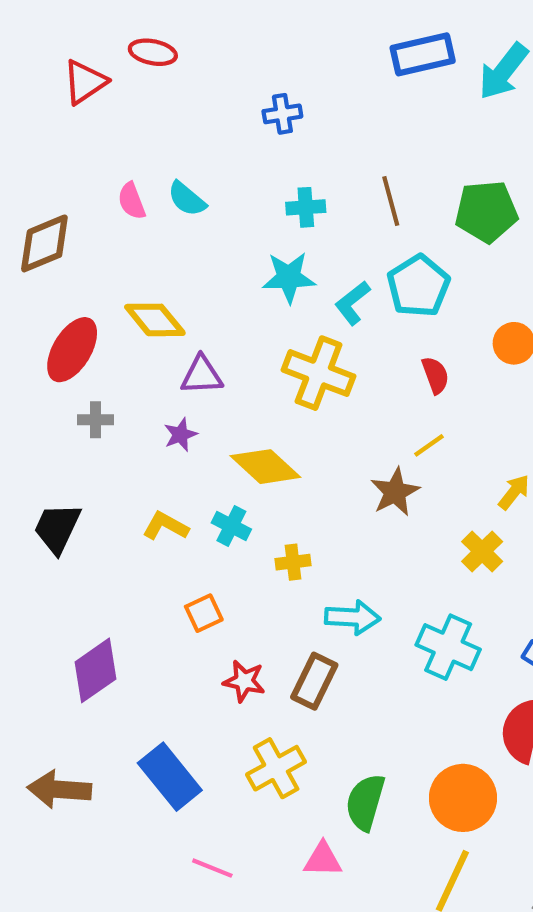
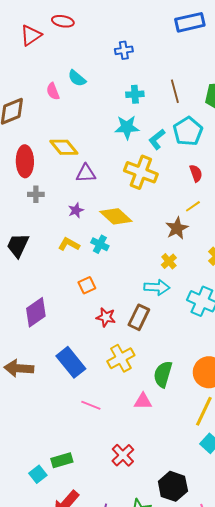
cyan semicircle: (187, 199) -> (77, 78), moved
red ellipse: (72, 350) -> (25, 161), turned -32
purple star: (180, 435) -> (76, 210), moved
yellow cross: (293, 562) -> (169, 261), moved, turned -35

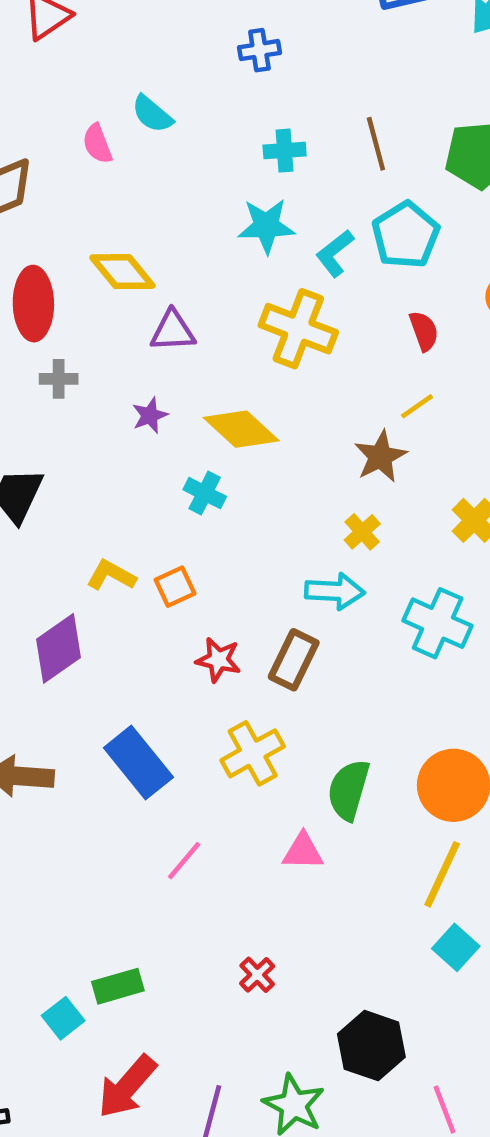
yellow L-shape: (69, 244) -> (111, 575), moved
pink line: (91, 405) -> (184, 861), turned -72
red cross: (123, 455) -> (257, 975), size x0.7

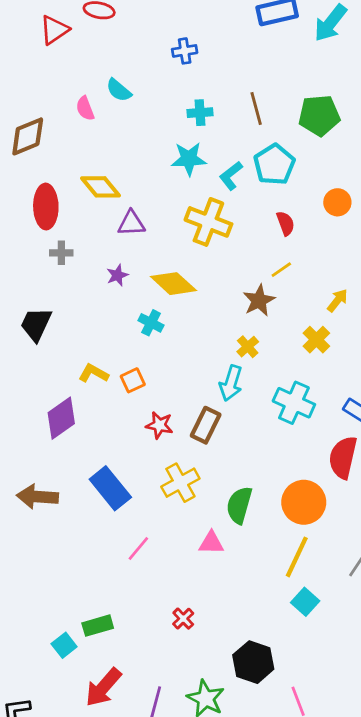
cyan arrow: (335, 591) -> (231, 383), turned 104

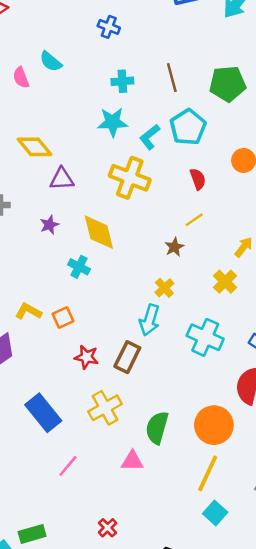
blue cross: (185, 51) -> (109, 27), turned 30
yellow diamond: (173, 284) -> (99, 232), turned 33
brown star: (259, 300) -> (174, 247), size x0.7

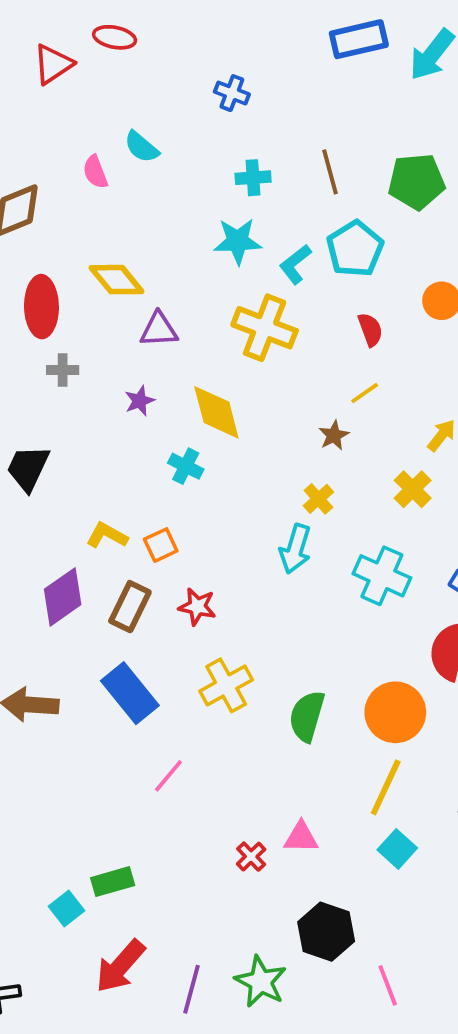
brown rectangle: (127, 357) -> (130, 607), moved
pink triangle: (132, 461) -> (301, 837), moved
red cross: (108, 528) -> (251, 857), moved

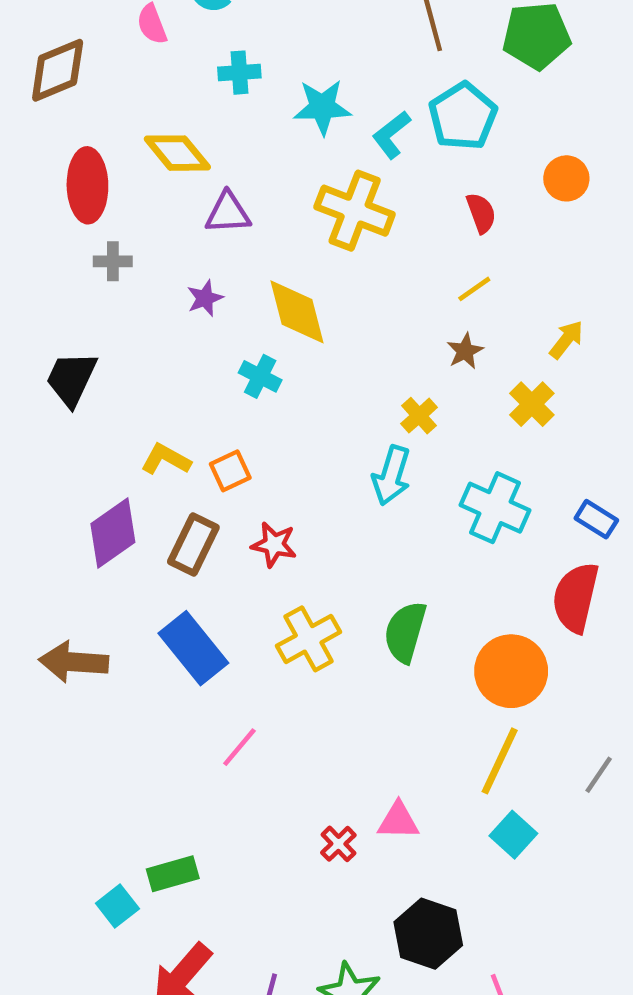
cyan cross: (253, 178) -> (239, 73), moved
brown star: (334, 435) -> (465, 351), moved
green semicircle: (307, 716) -> (405, 632), moved

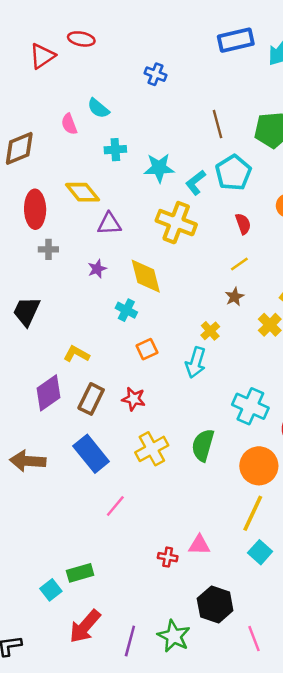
orange square: (230, 471) -> (147, 349), moved
cyan cross: (495, 508) -> (250, 406), moved
red cross: (338, 844) -> (168, 557), turned -36

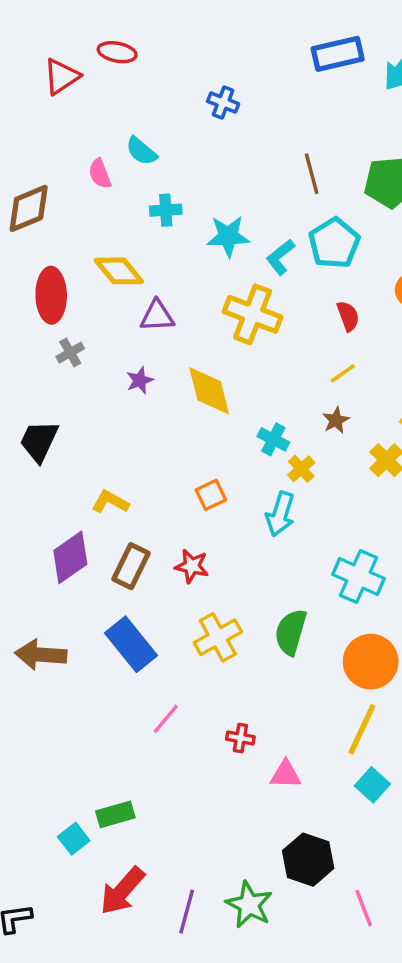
gray cross: (48, 249) -> (70, 353), turned -30
cyan cross: (126, 310) -> (273, 439), moved
red cross: (168, 557) -> (240, 738), moved

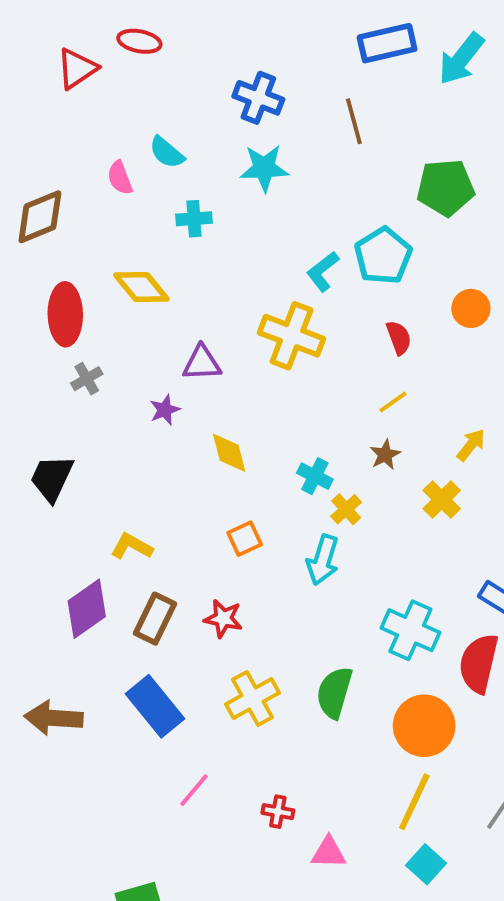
blue cross: (223, 103) -> (258, 98), size x1.4
brown line: (312, 174) -> (354, 121), moved
cyan star: (228, 236) -> (264, 168), moved
purple triangle: (157, 316) -> (202, 363), moved
yellow diamond: (209, 391) -> (229, 453), moved, size x0.7

